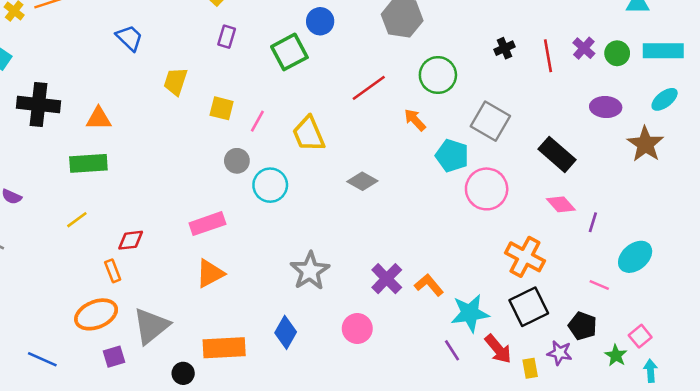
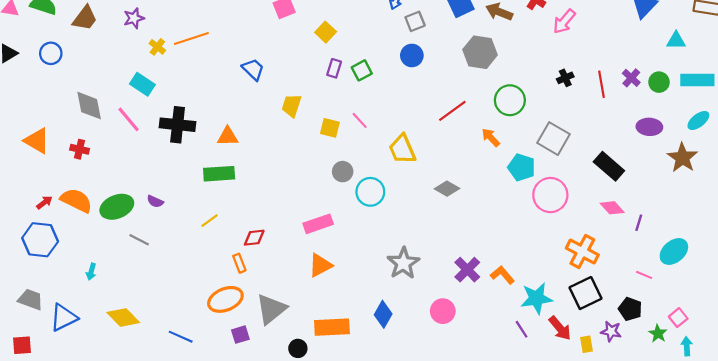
green square: (289, 52) -> (362, 70), moved, size x0.7
pink line: (257, 121) -> (360, 120), moved, turned -72

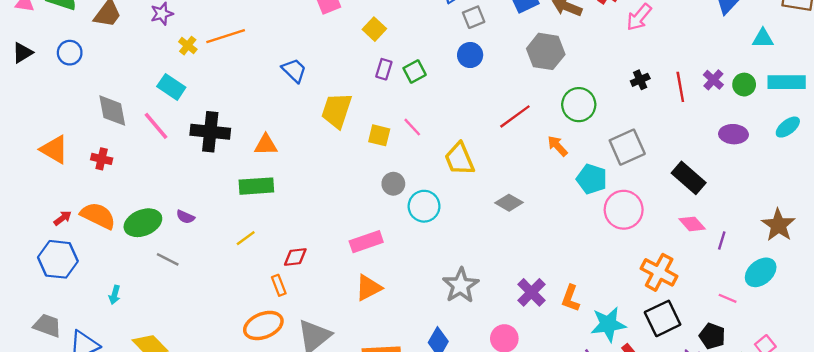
yellow trapezoid: (291, 106) -> (337, 111), size x1.4
gray square: (554, 139) -> (627, 147), turned 36
brown star: (682, 158) -> (778, 225), moved
orange L-shape: (502, 275) -> (570, 298), turned -120

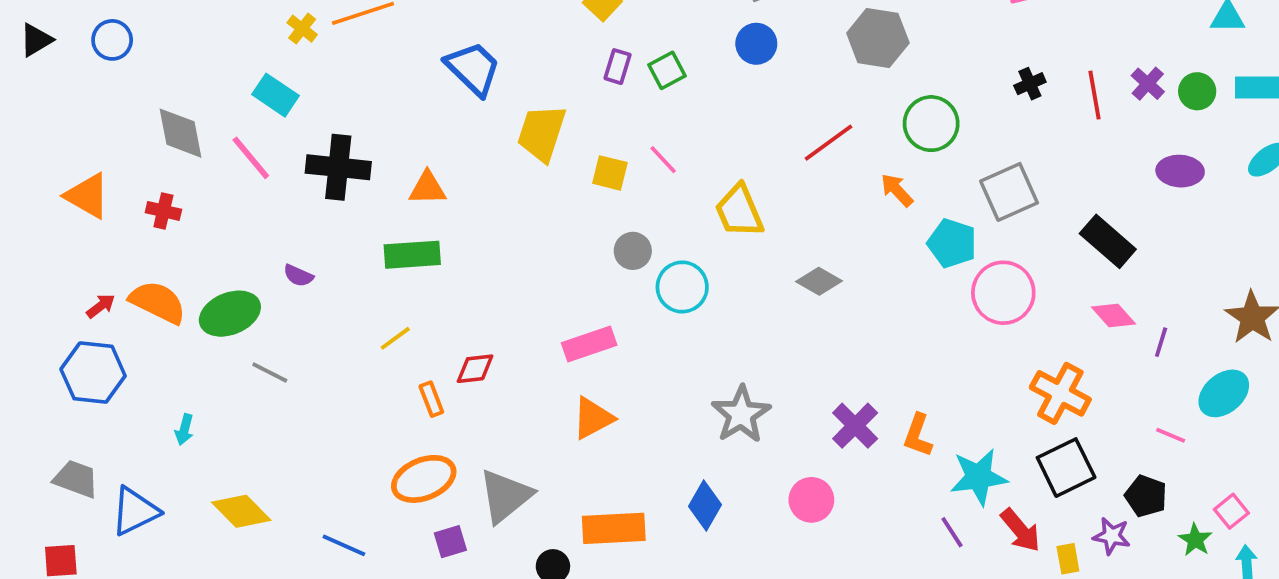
blue trapezoid: (294, 70) -> (473, 68), size x1.4
purple semicircle: (185, 217) -> (298, 276), moved
orange rectangle: (279, 285) -> (431, 399), moved

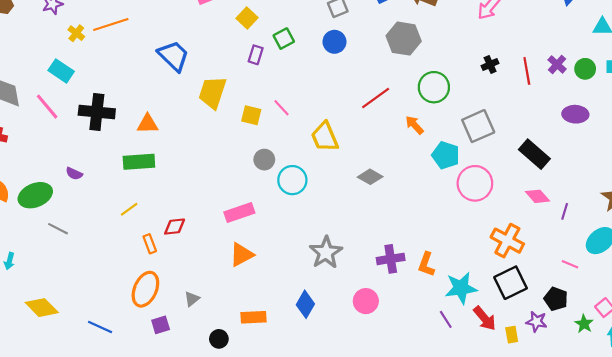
green square: (667, 70) -> (284, 39), moved
purple cross: (855, 426) -> (391, 259), turned 36
orange ellipse: (424, 479) -> (145, 289), turned -44
gray triangle: (505, 496) -> (192, 299), size x0.5
orange rectangle: (614, 528) -> (253, 317), size x0.7

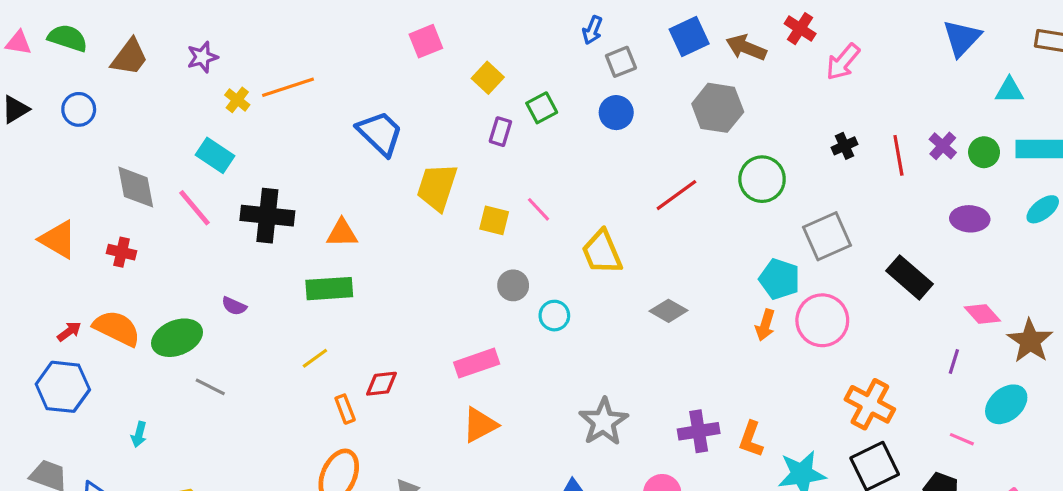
orange arrow: (414, 125) -> (765, 325), moved, turned -120
cyan circle: (292, 180) -> (554, 316), size x0.7
pink diamond: (538, 196) -> (982, 314), moved

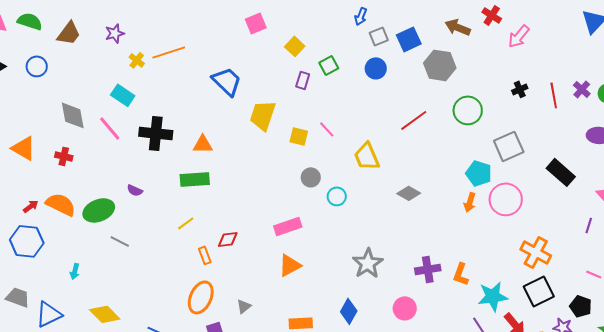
blue square: (689, 36) -> (409, 39), moved

